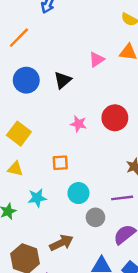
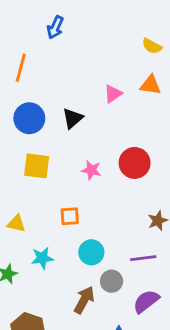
orange line: (19, 38) -> (21, 68), turned -30
yellow square: (19, 134) -> (37, 166), moved, turned -30
brown arrow: (61, 243) -> (84, 300), moved, turned -35

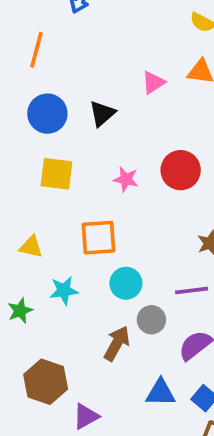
orange square: (70, 216) -> (99, 238), size x1.5

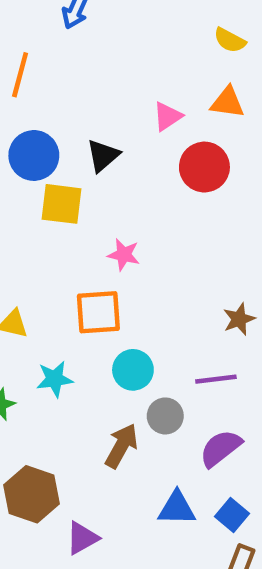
red circle: (181, 170) -> (204, 167), moved
yellow square: (57, 174) -> (62, 204), moved
pink star: (126, 179) -> (124, 255), moved

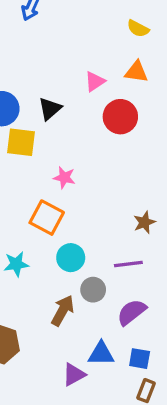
orange square: (98, 312) -> (47, 218), turned 32
blue square: (232, 515) -> (140, 359), turned -30
purple triangle: (82, 538) -> (74, 375), moved

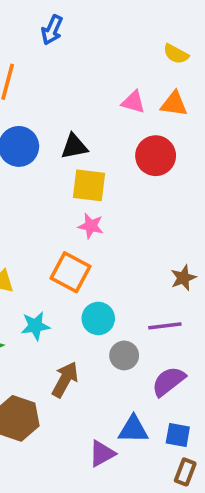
pink triangle: (95, 81) -> (133, 102), moved, turned 50
black triangle: (50, 109) -> (74, 146), turned 30
yellow square: (21, 142) -> (89, 185), moved
brown arrow: (63, 310) -> (65, 380), moved

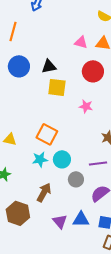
pink star: (91, 226) -> (86, 106), moved
cyan star: (35, 326) -> (40, 159), moved
purple triangle: (102, 453) -> (60, 221), moved, turned -42

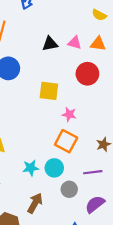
black triangle: (49, 66) -> (50, 44), moved
pink star: (86, 106) -> (69, 114), moved
orange square: (47, 134) -> (66, 141), moved

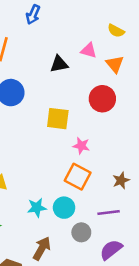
pink triangle: (75, 43) -> (89, 50), moved
orange triangle: (98, 44) -> (115, 64), turned 42

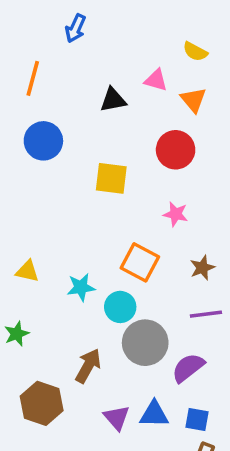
pink star: (81, 146) -> (176, 214), moved
cyan star: (37, 208) -> (81, 287), moved
purple line: (109, 213) -> (206, 314), moved
gray circle: (81, 232) -> (145, 343), size x1.6

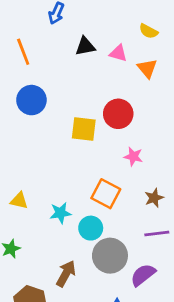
orange line: (33, 78) -> (23, 52), turned -36
black triangle: (113, 100) -> (85, 46), moved
red circle: (176, 150) -> (118, 114), moved

